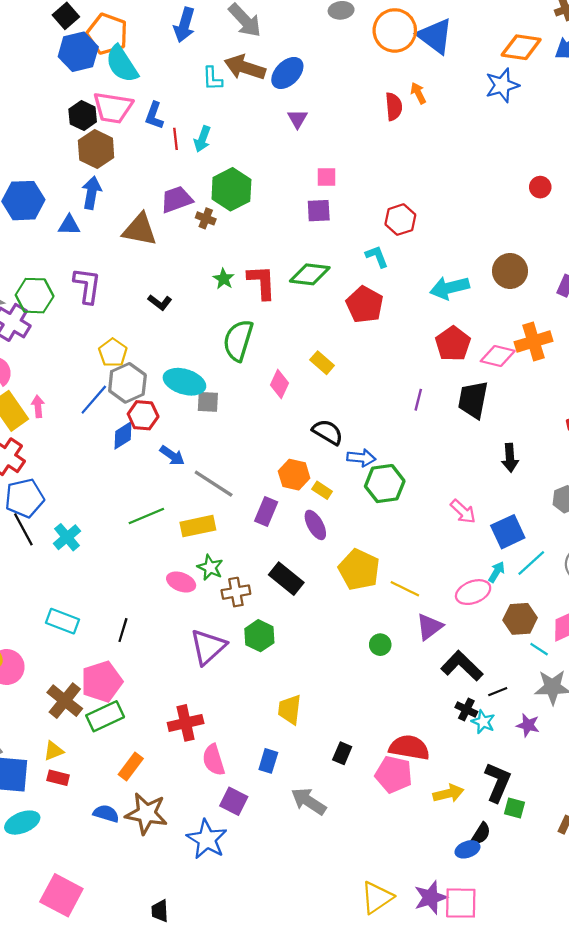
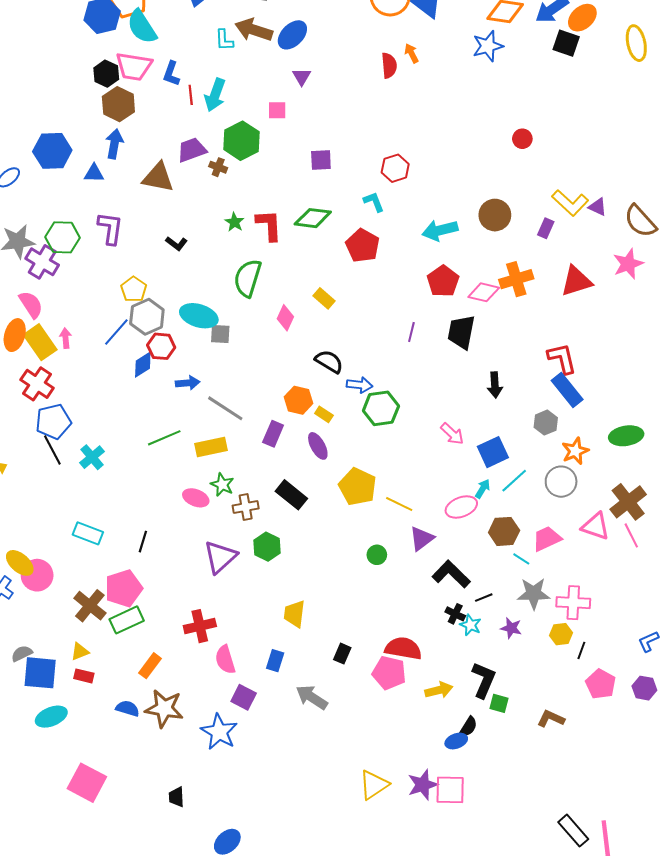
cyan arrow: (202, 139) -> (215, 95), size x1.4
pink square: (327, 177) -> (277, 110), moved
blue arrow: (172, 456) -> (188, 383), turned -40

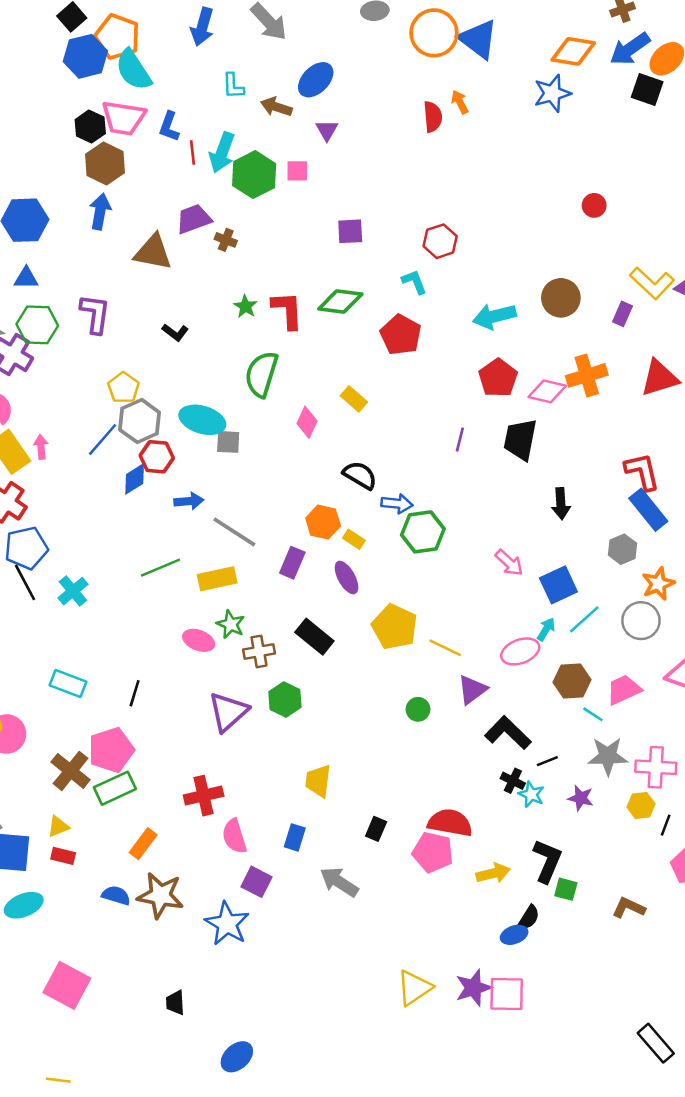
brown arrow: (254, 30) -> (276, 107), moved, size x0.7
green hexagon: (242, 141) -> (254, 175), moved
blue triangle: (94, 173) -> (26, 278), moved

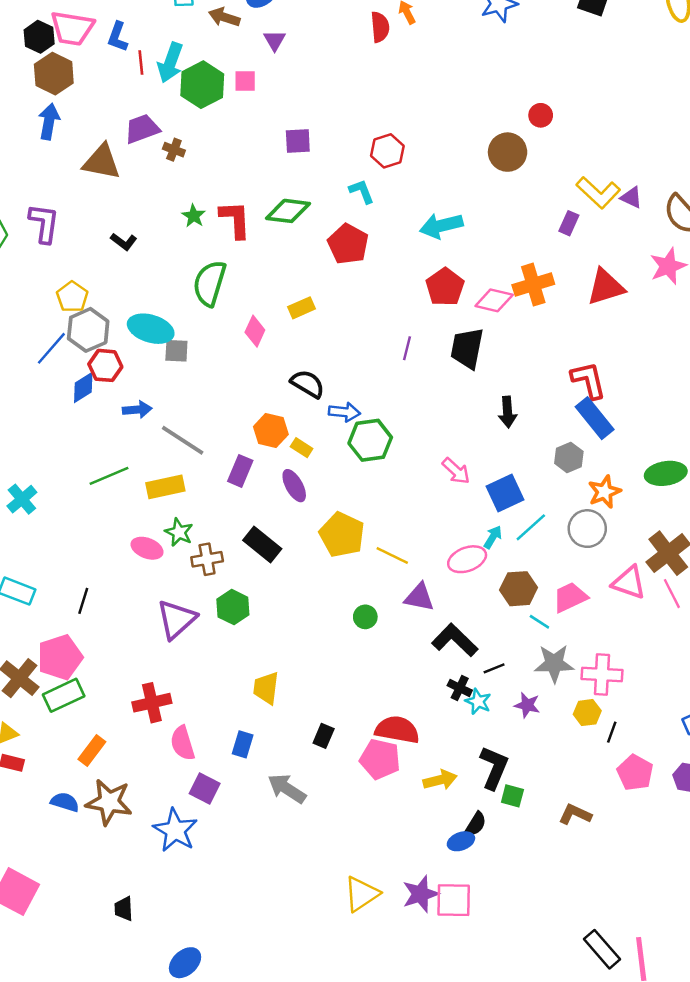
brown circle: (561, 298) -> (508, 152), moved
yellow rectangle: (354, 399) -> (302, 308), turned -65
purple triangle: (472, 690) -> (419, 597), turned 48

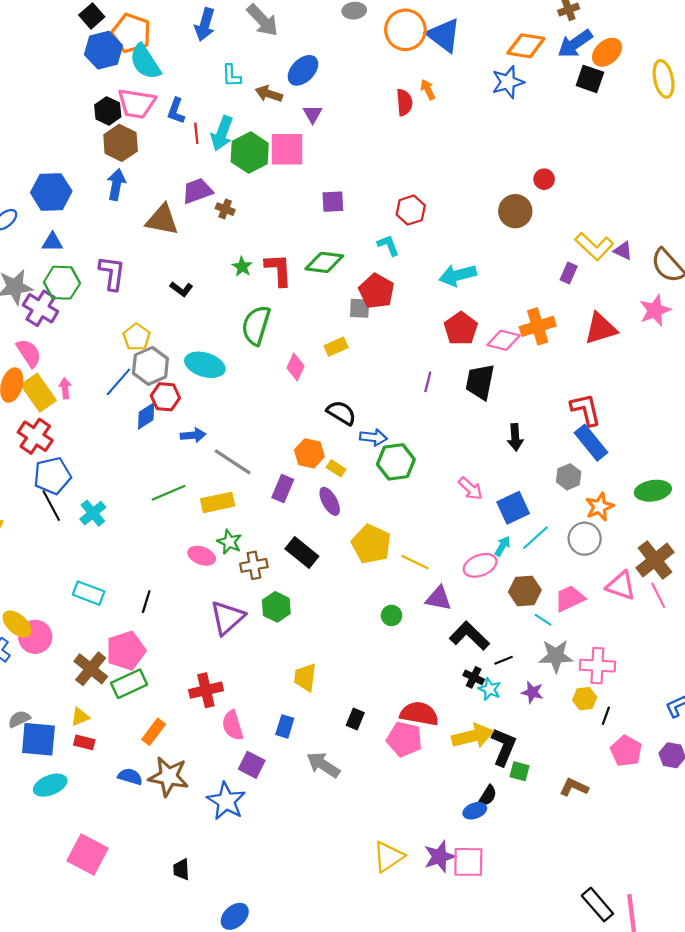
pink square: (245, 81) -> (287, 149), size x1.8
gray square: (176, 351) -> (360, 308), moved
yellow arrow: (440, 780) -> (473, 736), moved, size x1.4

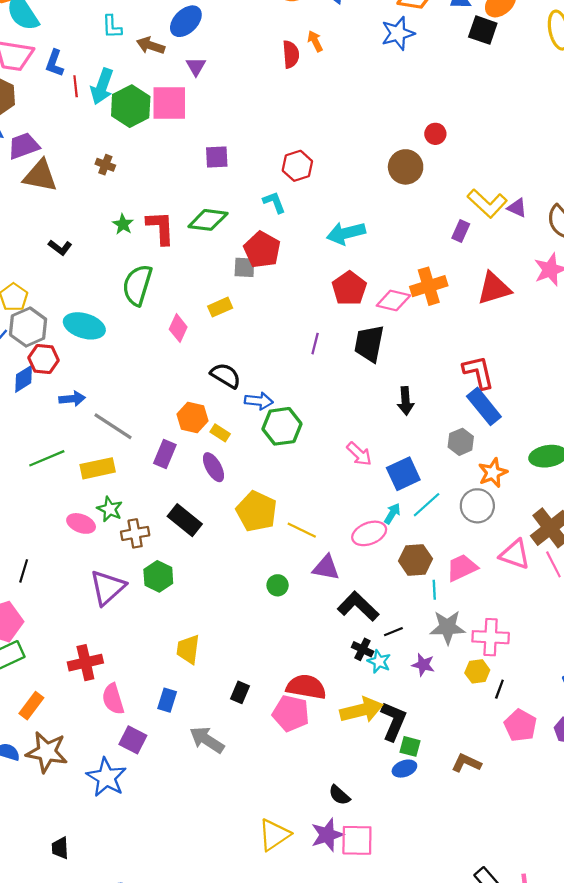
purple trapezoid: (197, 191) -> (24, 146), moved
cyan line: (543, 620) -> (434, 590), turned 54
black semicircle: (488, 796) -> (339, 795), moved, turned 100
blue ellipse: (475, 811) -> (404, 769), moved

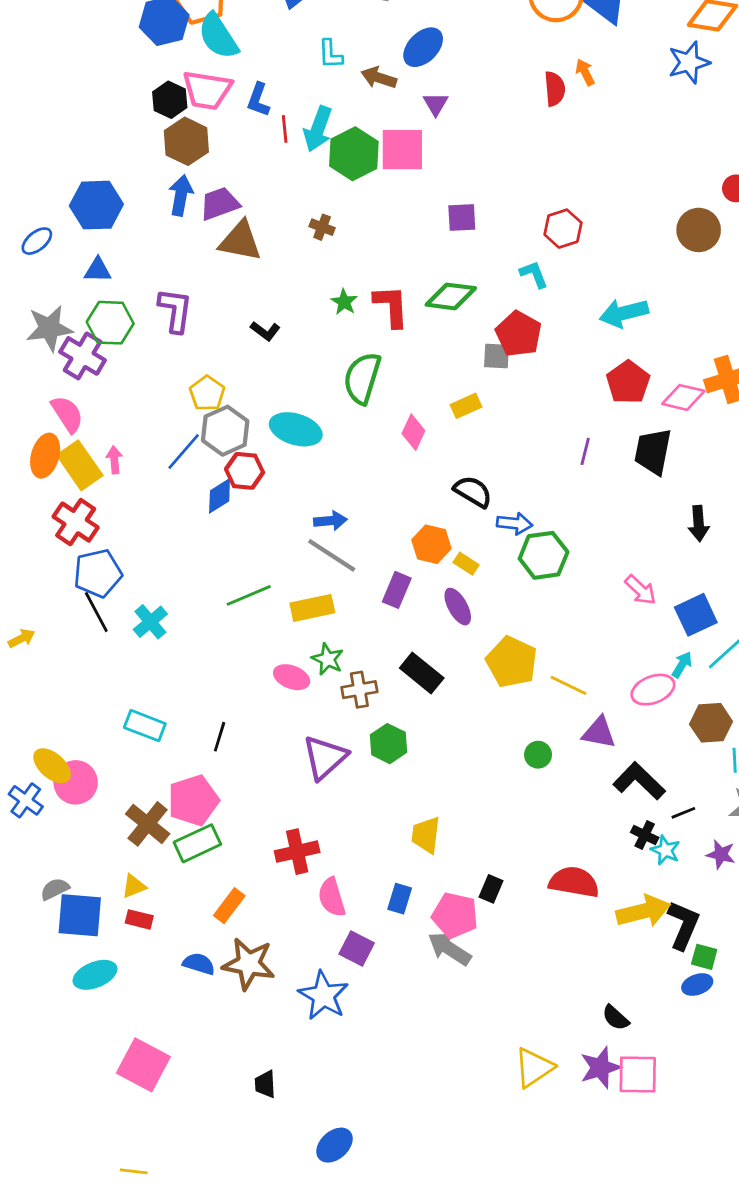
blue arrow: (72, 399) -> (330, 521), moved
pink pentagon: (291, 713) -> (455, 915), moved

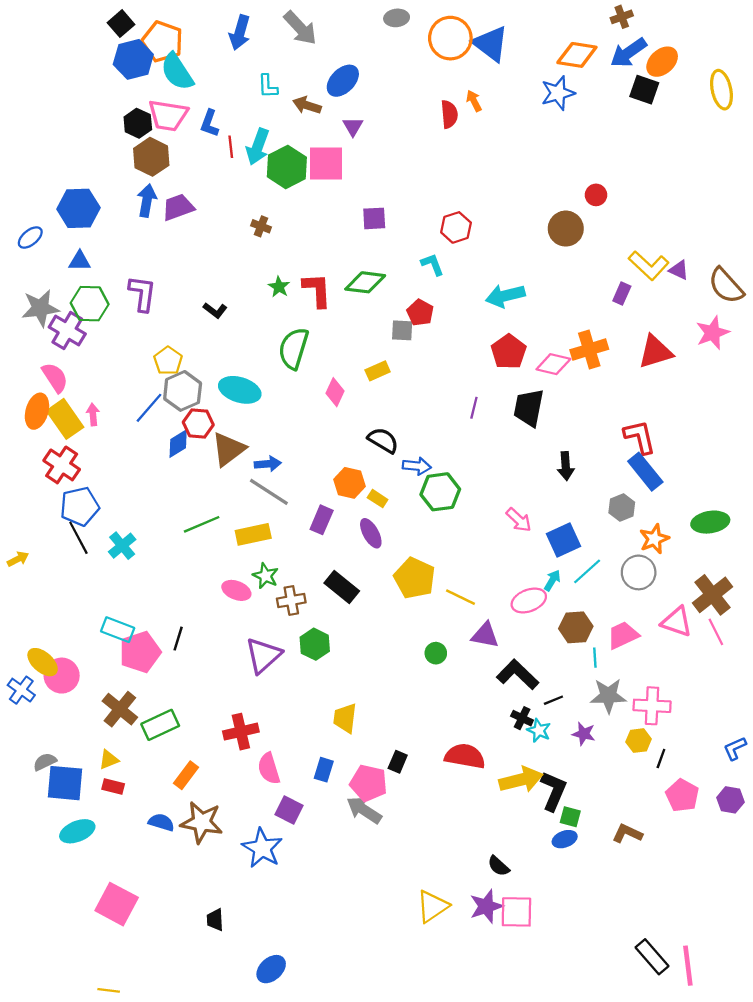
brown triangle: (240, 241) -> (229, 449), moved, turned -48
red pentagon: (519, 334) -> (420, 313), size x0.7
pink pentagon: (193, 800) -> (140, 652), moved

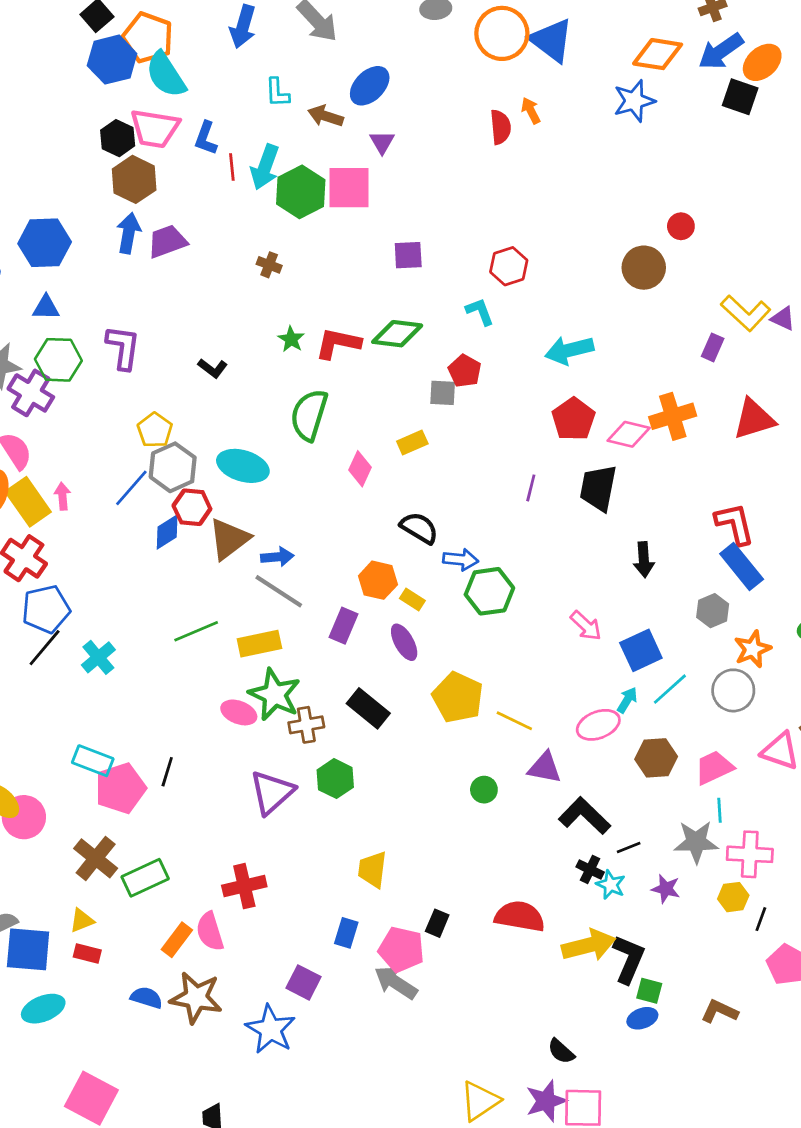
red L-shape: (317, 290) -> (338, 343), turned -75
black line: (78, 538) -> (45, 648), turned 68
green star: (266, 576) -> (275, 695), size x1.6
cyan line: (595, 658) -> (720, 810), moved
pink semicircle: (269, 769) -> (210, 931), moved

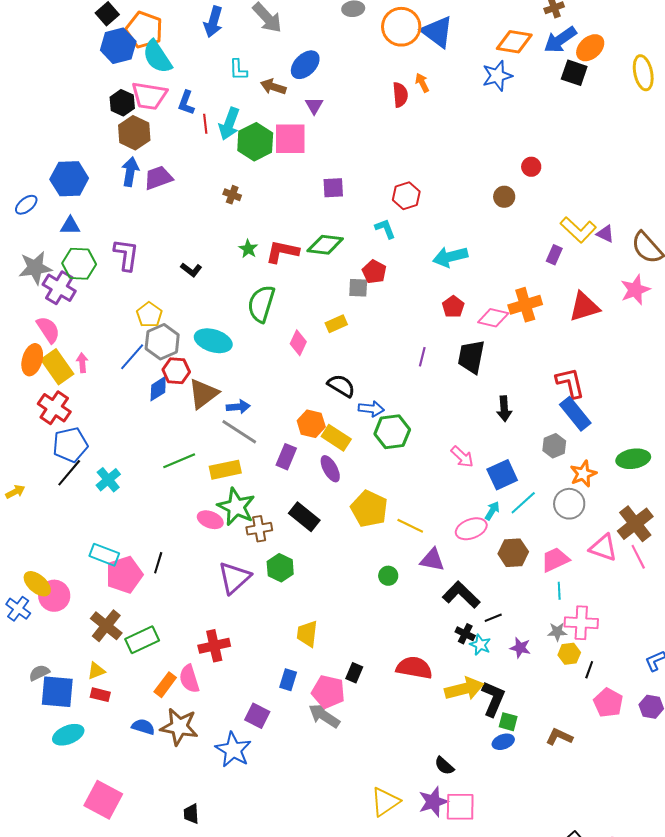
brown circle: (644, 268) -> (504, 197), size x0.7
red pentagon: (574, 419) -> (453, 307), size x0.7
yellow rectangle: (412, 600) -> (336, 438), size x1.6
gray star: (696, 842) -> (557, 632), moved, size x0.6

